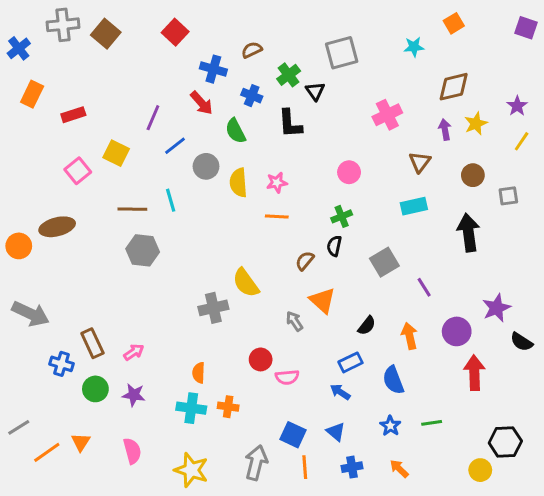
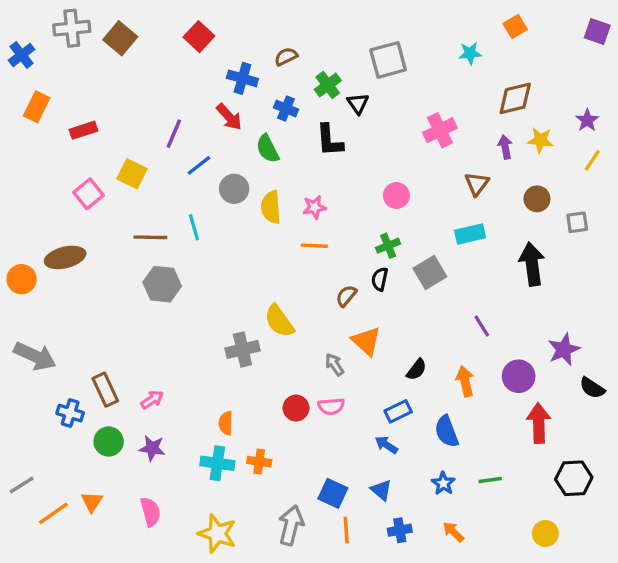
yellow star: (476, 124) -> (540, 140), turned 30
gray square: (384, 262) -> (430, 272), moved
pink semicircle: (287, 377) -> (331, 406), moved
black hexagon: (505, 442) -> (574, 478), moved

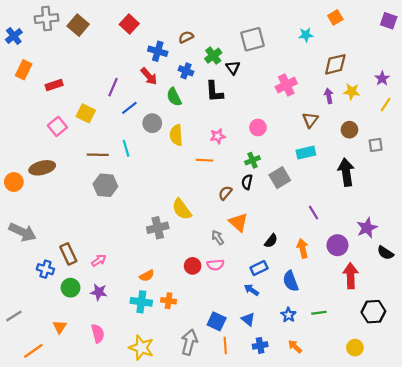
pink star: (314, 207) -> (218, 136), moved
orange semicircle: (226, 423) -> (147, 276), turned -120
orange line: (53, 513) -> (33, 351), moved

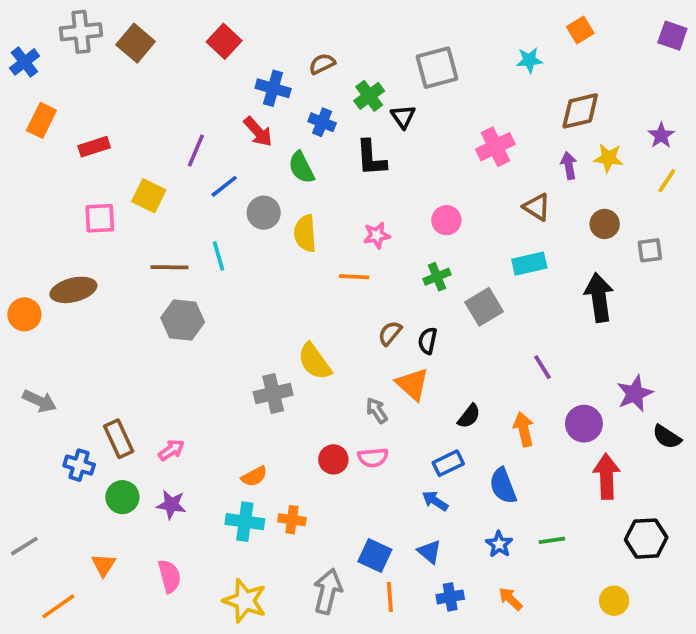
brown triangle: (310, 120) -> (537, 207), turned -35
pink square: (57, 126) -> (100, 218), turned 36
black semicircle: (247, 182) -> (428, 341), moved
gray arrow: (23, 232) -> (40, 401), size x0.7

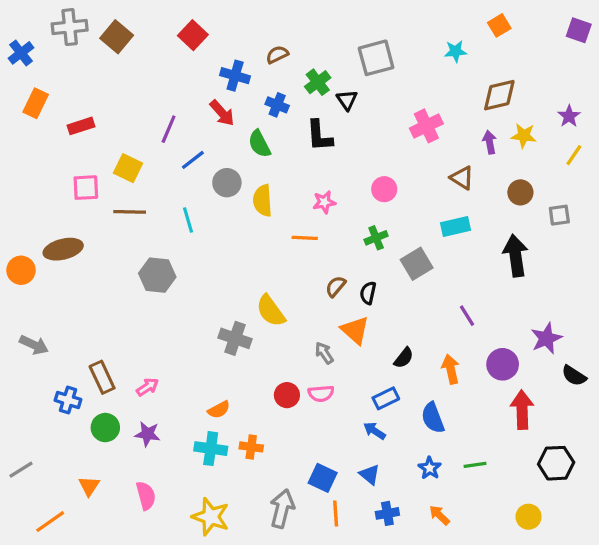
brown line: (169, 267) -> (130, 212), moved
gray cross: (273, 394) -> (235, 338), turned 32

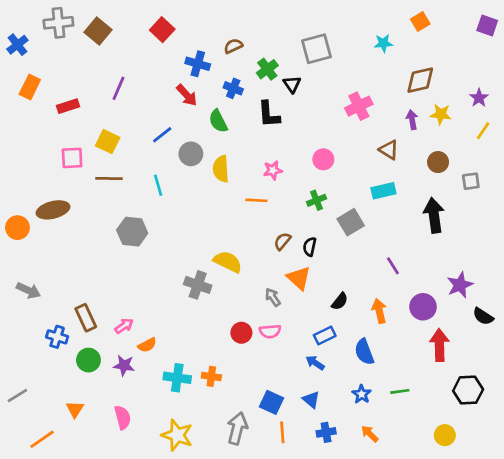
purple line: (169, 129) -> (119, 88), moved
yellow semicircle: (271, 311) -> (228, 262), turned 152
orange semicircle: (219, 410) -> (147, 345), moved

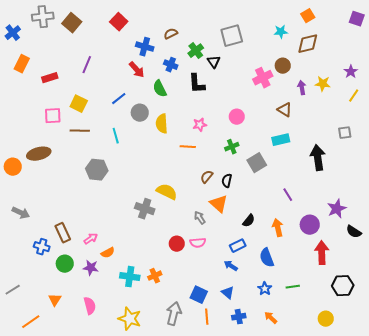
brown diamond: (420, 80) -> (308, 44), moved
brown circle: (438, 162) -> (283, 66), moved
orange cross: (211, 376) -> (155, 276), turned -32

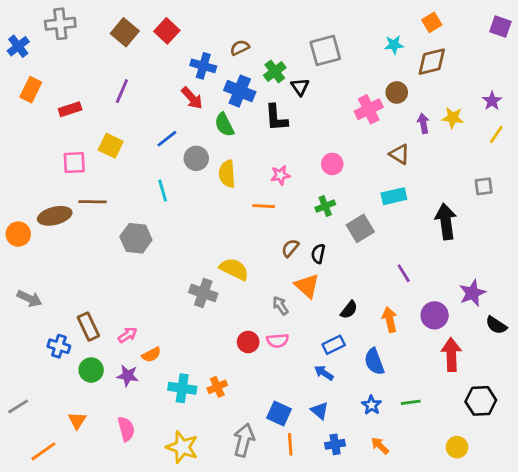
brown square: (72, 23) -> (125, 32), moved
blue cross: (171, 65) -> (240, 91), size x1.5
brown line: (80, 131) -> (93, 202), moved

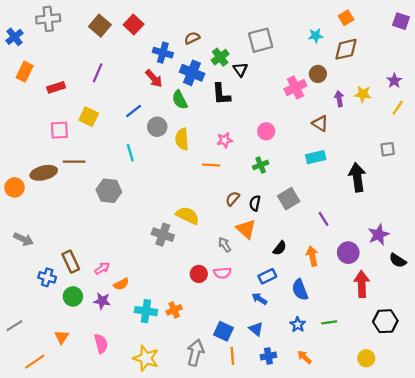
gray square: (360, 228) -> (289, 199), moved

